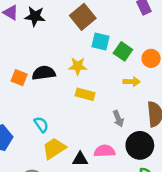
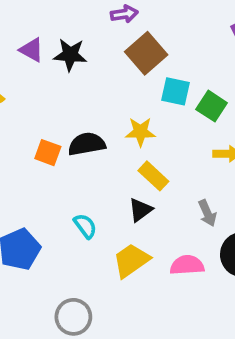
yellow rectangle: (85, 94) -> (153, 176), turned 30
yellow trapezoid: (54, 148) -> (131, 260), moved
black triangle: (80, 159) -> (140, 210), moved, turned -35

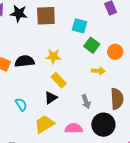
brown square: (146, 53) -> (46, 16), moved, turned 35
cyan square: (175, 91) -> (80, 26), moved

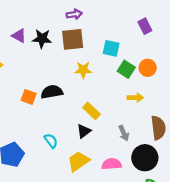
orange circle: (115, 52) -> (148, 68), moved
yellow star: (53, 56) -> (83, 70), moved

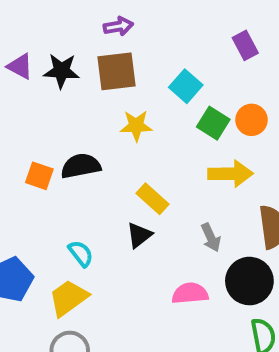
cyan square: (111, 48) -> (186, 86), turned 30
yellow arrow: (135, 98) -> (230, 174), size x1.5
yellow trapezoid: (78, 161) -> (69, 298), moved

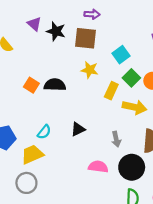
yellow rectangle: (152, 199) -> (111, 91), moved, turned 60
cyan semicircle: (81, 254) -> (44, 132), turned 64

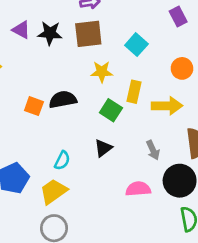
green square: (131, 78) -> (111, 110), moved

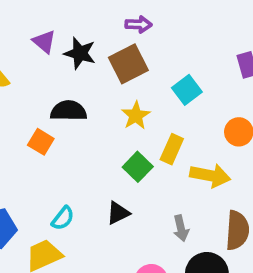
brown square: (88, 34) -> (128, 64), turned -32
yellow star: (102, 72) -> (136, 116), turned 30
black semicircle: (63, 99) -> (69, 111), moved

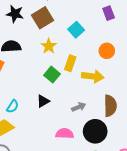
gray arrow: (181, 228) -> (79, 107), turned -96

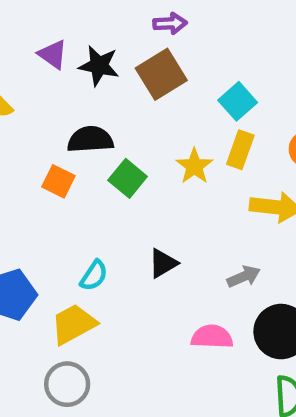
yellow star: (49, 46) -> (194, 166), moved
yellow rectangle: (70, 63) -> (240, 150), moved
green square: (52, 75) -> (128, 178), moved

